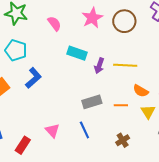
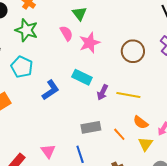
pink star: (92, 18) -> (90, 43), moved
pink semicircle: (54, 24) -> (66, 33), moved
blue L-shape: (33, 78) -> (50, 90), moved
orange line: (121, 105) -> (119, 134), turned 40

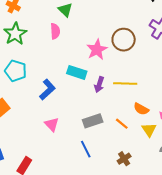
green star: (27, 30) -> (15, 34), turned 30
pink semicircle: (66, 33) -> (55, 31), turned 35
pink star: (90, 43) -> (97, 50), moved
pink triangle: (48, 151) -> (52, 124), moved

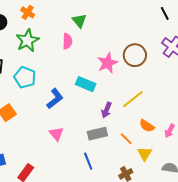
yellow line: (125, 84) -> (133, 99), turned -45
purple arrow: (99, 85) -> (106, 110), moved
yellow triangle: (149, 130) -> (145, 154), moved

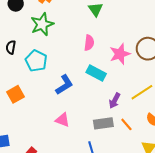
pink semicircle: (67, 41) -> (89, 43), moved
pink triangle: (56, 134) -> (63, 120), turned -35
orange line: (126, 139) -> (126, 124), moved

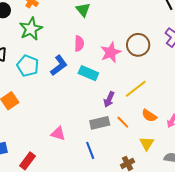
blue L-shape: (64, 85) -> (59, 65), moved
pink triangle: (63, 120) -> (58, 134), moved

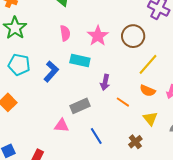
brown circle: (138, 45) -> (133, 36), moved
blue L-shape: (59, 65) -> (51, 71), moved
yellow line: (136, 89) -> (148, 64), moved
gray rectangle: (100, 123) -> (80, 106), moved

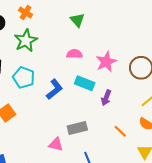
pink semicircle: (65, 33) -> (74, 54), turned -91
purple arrow: (105, 82) -> (106, 98), moved

